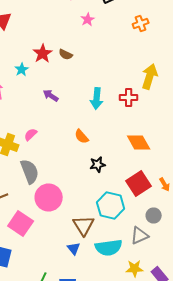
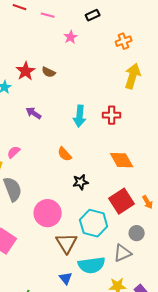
yellow arrow: (150, 76) -> (133, 76), moved
pink circle: (49, 198) -> (48, 213), moved
blue triangle: (74, 248) -> (66, 278), moved

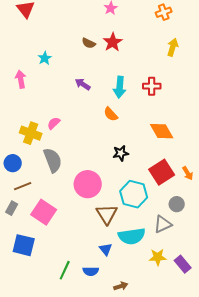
red star: (26, 71) -> (113, 42), moved
yellow arrow: (133, 76) -> (173, 47), size x0.7
purple arrow: (34, 113) -> (83, 84), moved
orange semicircle: (65, 154) -> (111, 114), moved

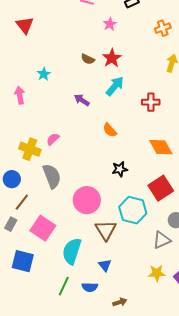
cyan arrow: (120, 87) -> (115, 86), moved, turned -145
brown line: (23, 186) -> (22, 202), turned -30
cyan semicircle: (132, 236) -> (72, 251), moved, turned 116

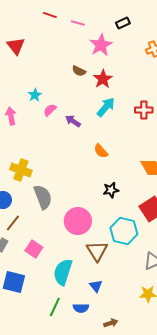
pink star: (110, 24) -> (101, 45), size x1.6
brown semicircle: (88, 59) -> (79, 71), moved
red cross: (151, 102) -> (144, 110), moved
pink semicircle: (53, 139) -> (50, 110), moved
pink square: (43, 228) -> (34, 249), size x0.7

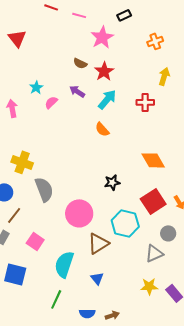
purple arrow: (73, 121) -> (77, 91), moved
orange semicircle: (101, 151) -> (102, 129), moved
brown triangle: (97, 251) -> (98, 243), turned 30
blue semicircle: (81, 308) -> (87, 313), moved

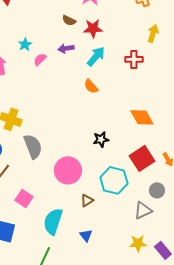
red star: (104, 71) -> (93, 28), turned 30
purple arrow: (77, 91) -> (66, 48), turned -42
brown triangle: (98, 243) -> (87, 200), size x0.6

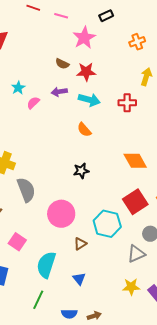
cyan arrow: (96, 56) -> (89, 100), turned 65
black star: (101, 139) -> (81, 171), moved

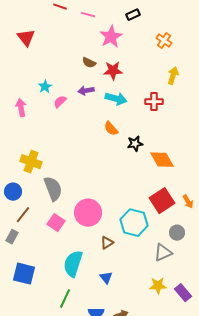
orange cross: (137, 42) -> (164, 41), turned -35
black star: (81, 171) -> (135, 144), moved
pink square: (17, 242) -> (56, 223), moved

